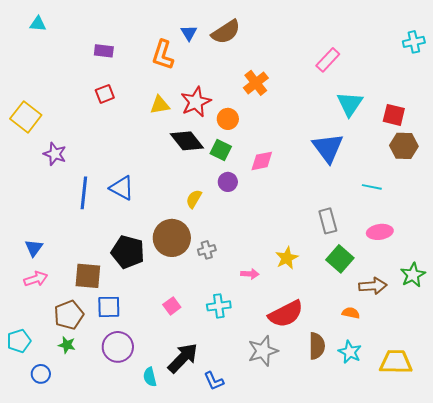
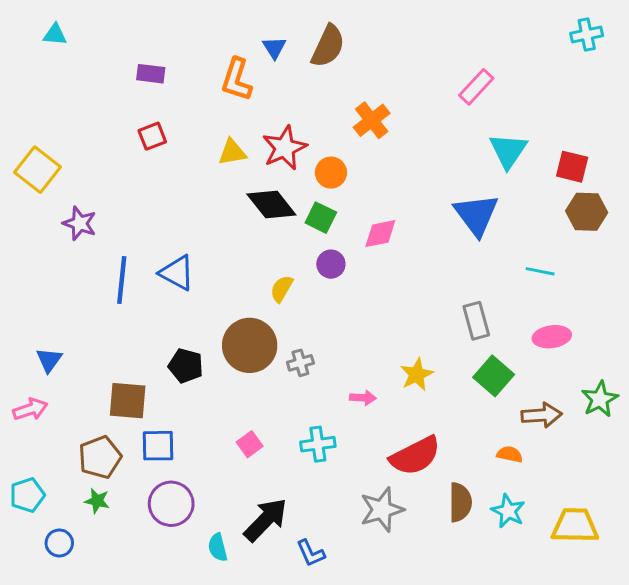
brown semicircle: (226, 32) -> (328, 46), turned -32
cyan cross: (414, 42) -> (587, 35), moved
black pentagon: (128, 252) -> (186, 366), size x0.7
pink arrow: (36, 279) -> (30, 409), moved

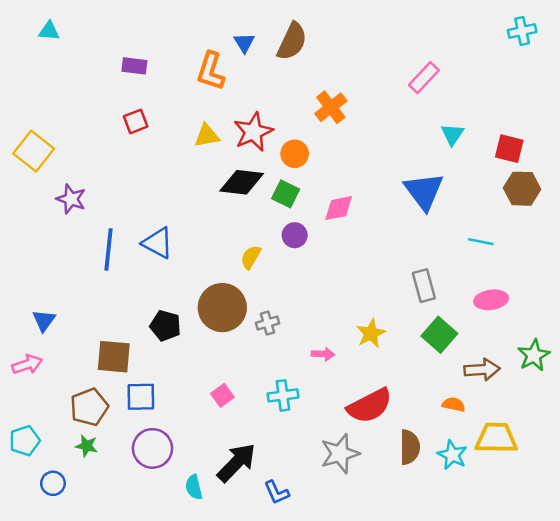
cyan triangle: (508, 151) -> (452, 134), size x0.7
black diamond: (271, 204) -> (242, 182), turned -45
yellow trapezoid: (575, 526) -> (496, 438), moved

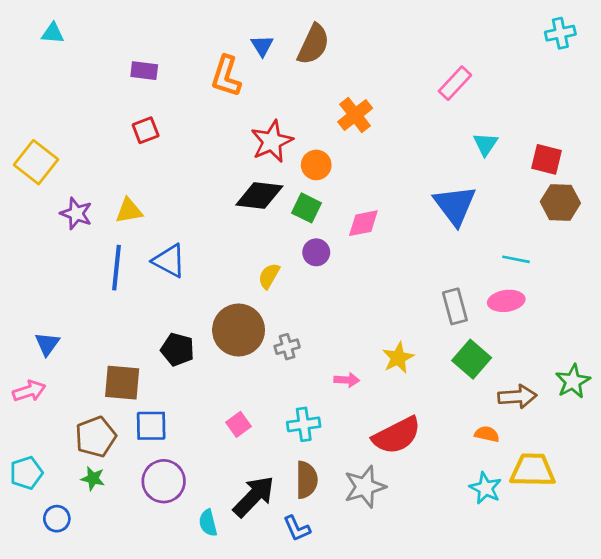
yellow triangle: (207, 136) -> (129, 211), moved
pink ellipse: (491, 300) -> (506, 301), moved
brown semicircle: (410, 447) -> (307, 480), moved

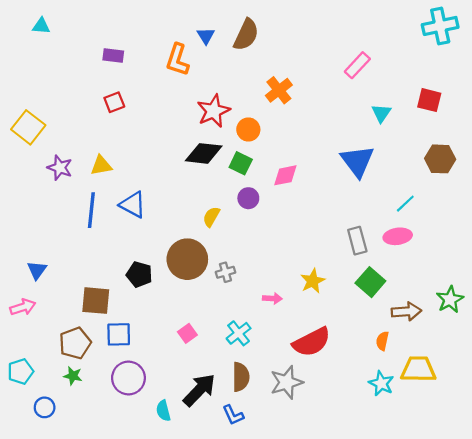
cyan cross: (560, 33) -> (440, 26), size x1.5
red square: (546, 159) -> (429, 100), moved
cyan line: (516, 259) -> (405, 204), turned -54
cyan cross: (304, 424) -> (239, 333), turned -30
orange semicircle: (487, 434) -> (382, 341), turned -90

